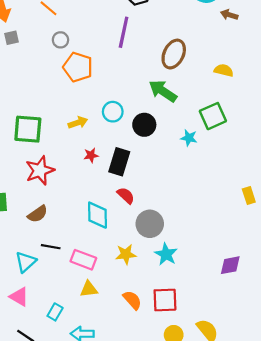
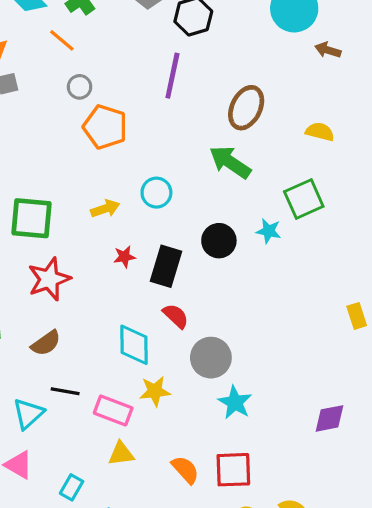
black circle: (144, 125) -> (219, 241), moved
yellow star: (126, 254) -> (155, 391), moved

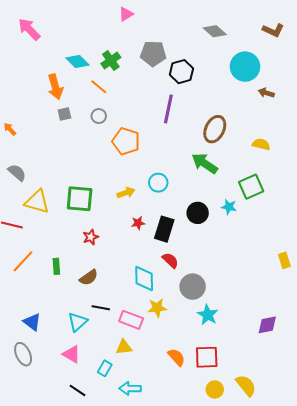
gray circle: (80, 87) -> (99, 116), moved
red star: (49, 279) -> (91, 237), size x0.6
yellow triangle: (121, 454) -> (124, 347), moved

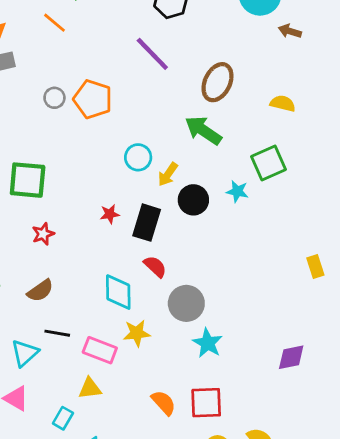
purple line: (168, 109) -> (152, 54), turned -56
gray circle: (99, 116) -> (54, 98), moved
yellow arrow: (126, 193) -> (168, 174), moved, turned 144

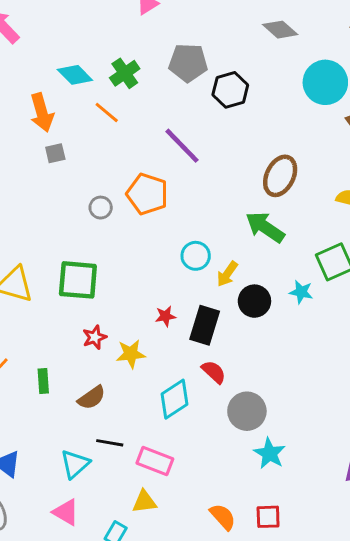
purple line: (152, 54) -> (182, 146), moved
gray circle: (54, 98) -> (101, 208), moved
cyan diamond: (118, 292) -> (175, 399), turned 57
yellow star: (137, 333) -> (131, 354), moved
red square: (206, 403) -> (268, 517), size x0.7

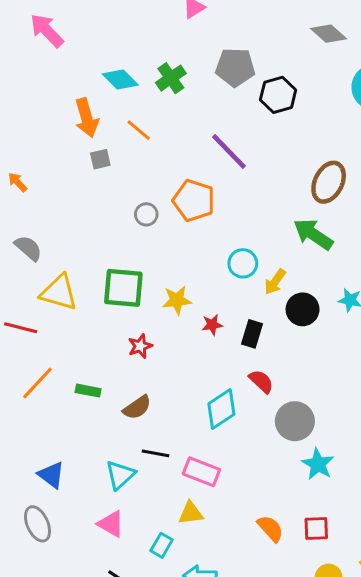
orange line: (107, 113) -> (139, 130), moved
black rectangle: (205, 325) -> (252, 334), size x0.7
yellow star: (131, 354) -> (177, 300), moved
green rectangle: (43, 381) -> (88, 391), turned -75

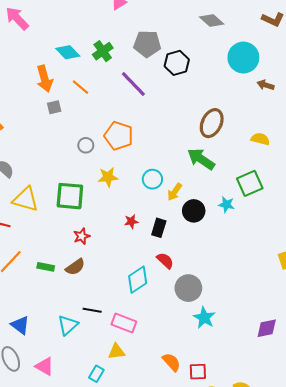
purple line: (229, 152) -> (133, 84), moved
yellow star: (177, 300) -> (108, 177), moved
brown semicircle: (137, 407) -> (75, 267), moved
pink triangle: (111, 524) -> (45, 366), moved
red square: (316, 528) -> (198, 372), moved

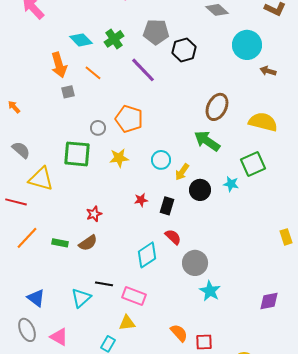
yellow semicircle: (260, 139) -> (263, 122), size x1.6
green square: (70, 196) -> (77, 154), moved

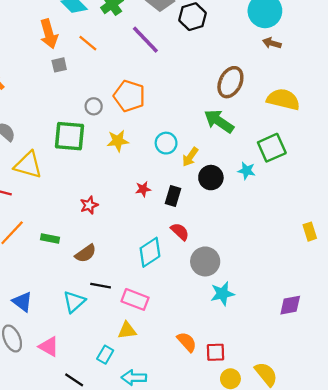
brown arrow: (268, 71) -> (272, 43), moved
brown semicircle: (88, 243) -> (86, 253), moved
cyan star: (210, 291) -> (222, 294), turned 30

